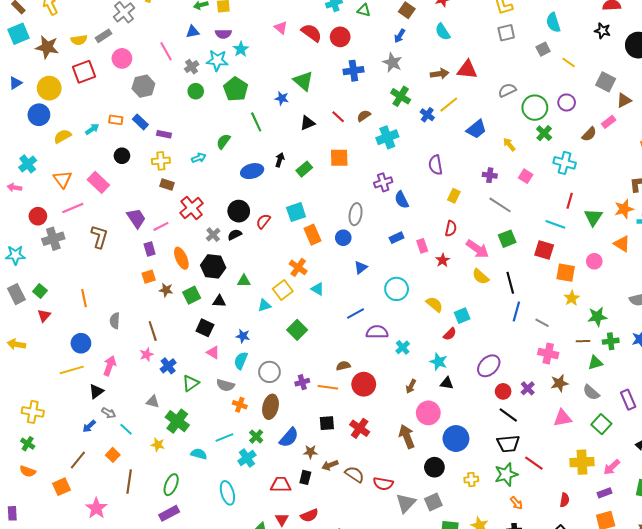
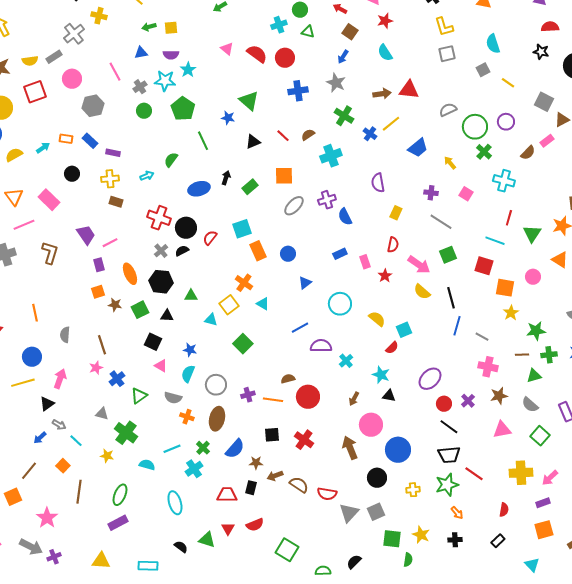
red cross: (192, 208) -> (159, 218), moved, turned -30
gray ellipse: (356, 214) -> (294, 206), moved, turned 35
cyan triangle: (264, 305) -> (211, 320), turned 32

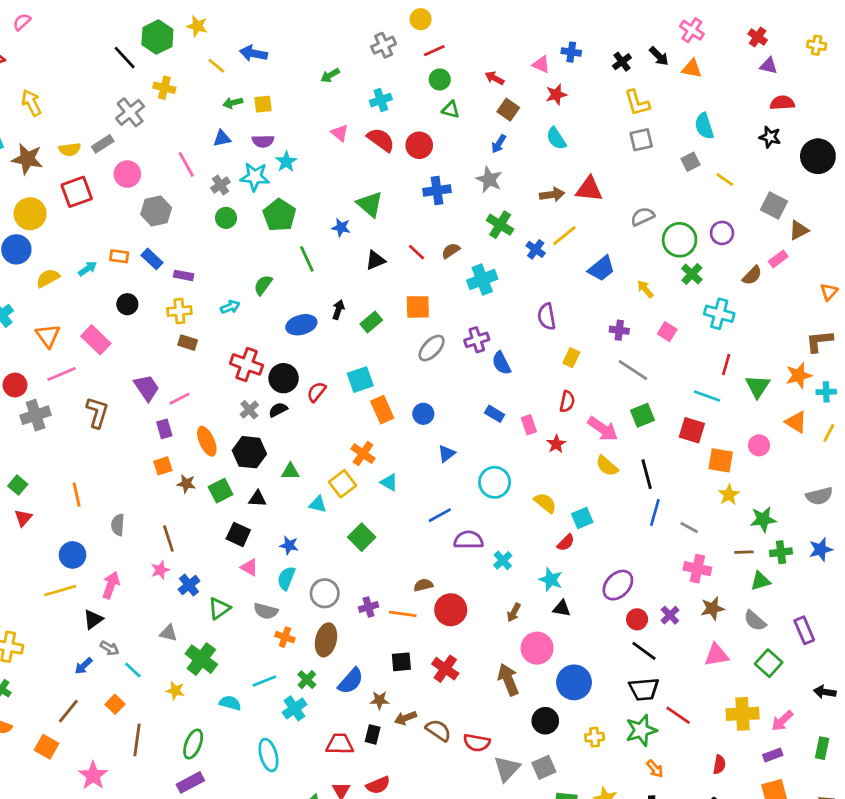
cyan cross: (279, 25) -> (381, 100), moved
blue rectangle: (340, 254) -> (495, 414), turned 56
orange square: (13, 497) -> (47, 747), turned -36

